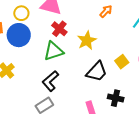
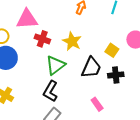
green triangle: (54, 51) -> (55, 65), moved
black cross: (116, 98) -> (116, 75), moved

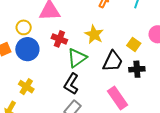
red cross: (42, 39) -> (59, 39), moved
pink rectangle: (97, 104) -> (117, 98), size x1.6

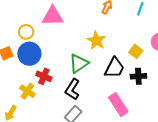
red cross: (59, 39) -> (44, 76), moved

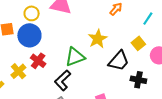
yellow square: (136, 51) -> (138, 43), moved
black trapezoid: (114, 68) -> (119, 61), moved
black cross: (138, 76) -> (138, 80), moved

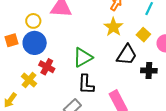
yellow star: (98, 39) -> (113, 27), moved
black L-shape: (63, 80) -> (86, 84), moved, turned -35

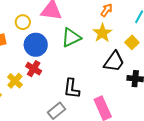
blue circle: (35, 43) -> (36, 45), moved
green triangle: (83, 57) -> (71, 37), moved

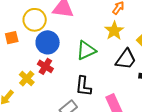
yellow circle: (23, 22) -> (35, 20), size x1.5
green triangle: (71, 37) -> (86, 50), moved

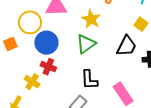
yellow star: (114, 31) -> (91, 19), moved

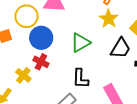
yellow star: (91, 19) -> (109, 19), moved

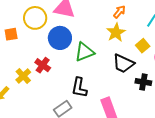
blue circle: (41, 38) -> (60, 38), moved
black trapezoid: (121, 48) -> (123, 64), turned 75

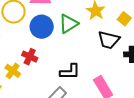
green triangle: (84, 52) -> (68, 24), moved
black L-shape: (79, 88) -> (70, 72), turned -90

